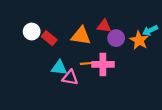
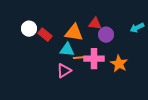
orange star: (139, 40) -> (119, 64), moved
cyan triangle: (59, 68) -> (67, 50), moved
pink triangle: (70, 78) -> (64, 71), turned -42

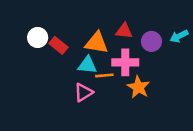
purple circle: (106, 35) -> (151, 41), moved
pink cross: (94, 59) -> (125, 62), moved
orange star: (119, 64) -> (138, 87), moved

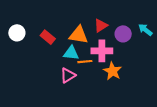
red triangle: (124, 31) -> (101, 25), turned -40
cyan arrow: (179, 36) -> (145, 30), turned 64
white circle: (38, 37) -> (17, 33), moved

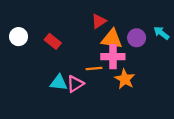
red triangle: (101, 25) -> (99, 21), moved
orange triangle: (78, 35) -> (112, 39), moved
cyan triangle: (71, 53) -> (59, 83), moved

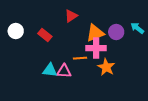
red triangle: (99, 21) -> (71, 16), moved
orange triangle: (112, 39) -> (95, 33), turned -30
pink triangle: (75, 84) -> (64, 71), turned 35

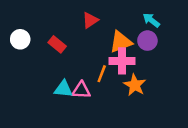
cyan arrow: (137, 28) -> (151, 20), moved
orange line: (80, 58) -> (102, 74), turned -64

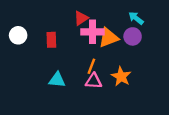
red rectangle: (57, 44) -> (51, 40), turned 49
pink cross: (122, 61) -> (93, 32), moved
pink triangle: (81, 90) -> (94, 81), moved

